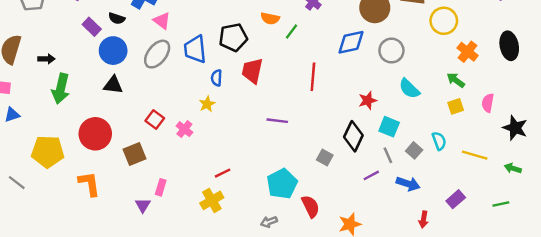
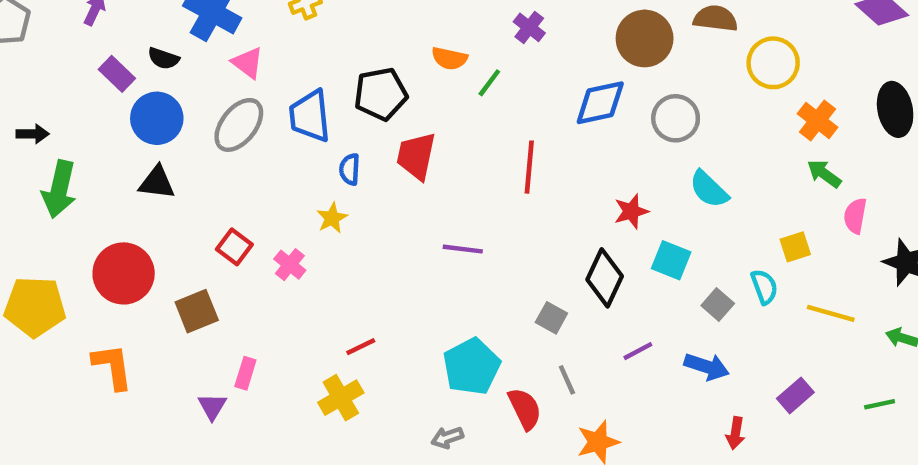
green arrow: (456, 80) -> (824, 174), moved
yellow square: (456, 106) -> (795, 247), moved
gray line: (388, 155) -> (567, 380), moved

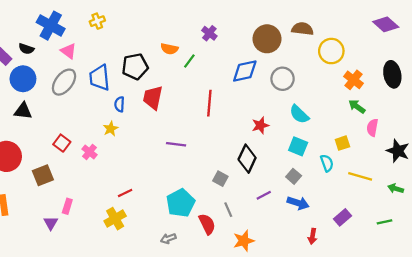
cyan square: (671, 260) -> (298, 146), moved
gray square: (718, 305) -> (294, 176), moved

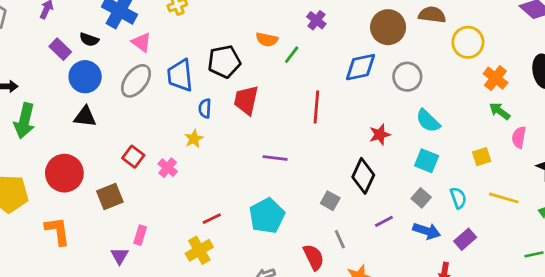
cyan semicircle: (327, 163) -> (458, 198), moved
cyan pentagon: (180, 203) -> (267, 216), moved
purple rectangle: (342, 217) -> (465, 239), moved

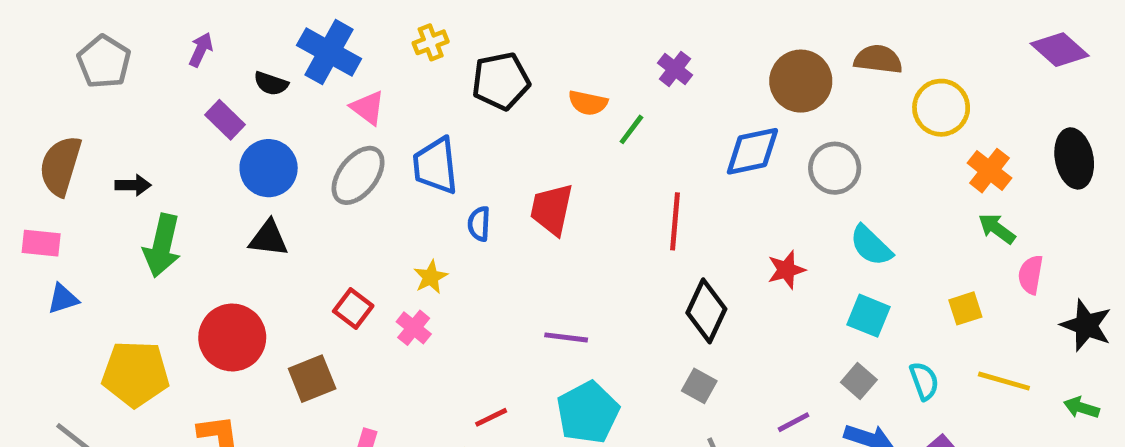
black semicircle: (89, 40) -> (271, 83), moved
black pentagon: (224, 62) -> (501, 81), moved
yellow star: (194, 139) -> (431, 277), moved
purple line: (275, 158) -> (566, 337), moved
black diamond: (363, 176) -> (706, 311), moved

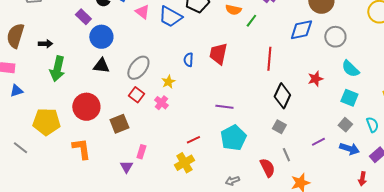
blue trapezoid: (435, 166) -> (170, 17), moved, turned -55
gray ellipse: (358, 175) -> (138, 68), moved

